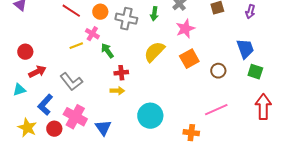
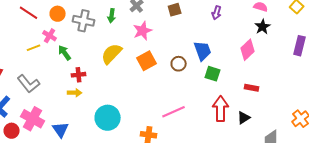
purple arrow: (250, 12) -> (217, 13), moved
brown circle: (218, 71) -> (179, 64), moved

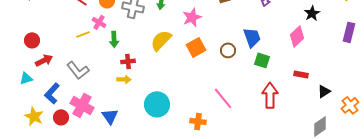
green arrow: (65, 53) -> (114, 39), turned -147
pink line: (174, 112) -> (223, 98), turned 75
black triangle: (244, 118) -> (324, 91), moved

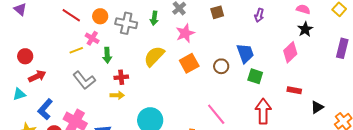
gray L-shape: (78, 70) -> (84, 80), moved

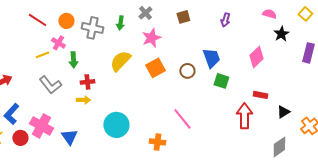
black star: (305, 29) -> (281, 34), moved
red arrow: (263, 111) -> (244, 116), moved

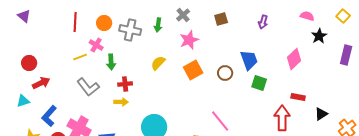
red line: (37, 20) -> (75, 22), turned 60
yellow semicircle: (120, 61) -> (158, 63), size x0.7

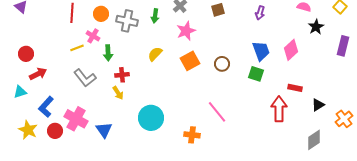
blue trapezoid: (249, 60) -> (261, 51), moved
yellow arrow: (121, 102) -> (118, 93), turned 56

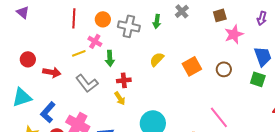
pink star: (186, 31) -> (234, 34), moved
red arrow: (38, 74) -> (52, 72), moved, turned 36
cyan triangle: (20, 92) -> (22, 97), size x1.5

